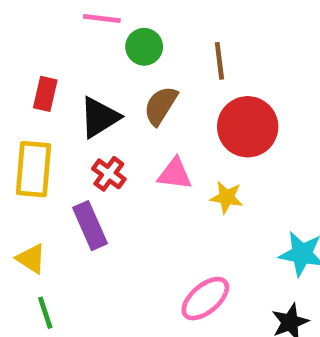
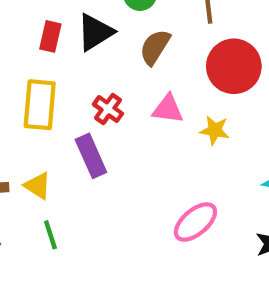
black triangle: (99, 117) -> (95, 32), moved

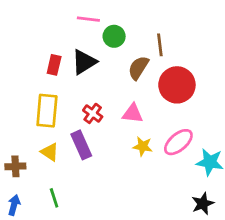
brown semicircle: (155, 47) -> (138, 68), moved
yellow star: (215, 130) -> (143, 146), moved
yellow triangle: (38, 186) -> (50, 152), moved
pink ellipse: (195, 222) -> (178, 142), moved

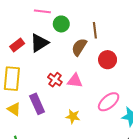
red rectangle: (54, 65) -> (17, 45), turned 40
red circle: (177, 85) -> (108, 60), size x0.7
red cross: (93, 113) -> (55, 80), moved
yellow star: (143, 146) -> (73, 116), moved

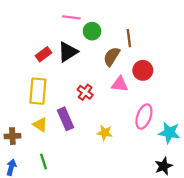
pink triangle: (75, 81) -> (120, 84), moved
pink ellipse: (109, 102) -> (144, 116), turned -30

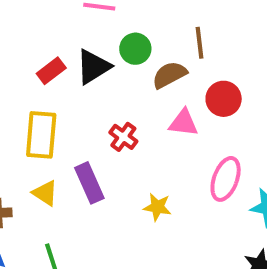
green circle: (92, 31) -> (135, 49), moved
brown semicircle: (112, 57) -> (169, 75), turned 30

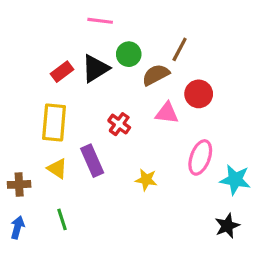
brown line: (199, 43) -> (180, 49), turned 35

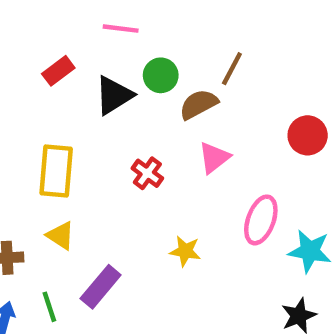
red rectangle: (62, 72) -> (58, 71), moved
red circle: (199, 94) -> (308, 135), moved
pink triangle: (167, 113) -> (214, 158), turned -45
purple rectangle: (92, 161) -> (101, 287), moved, turned 64
green line: (62, 219) -> (49, 307), moved

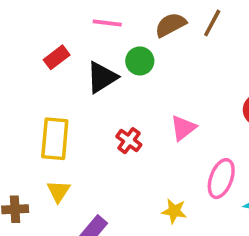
brown line: (232, 69) -> (212, 23), moved
brown semicircle: (199, 104) -> (171, 25), moved
yellow triangle: (61, 236) -> (58, 191), turned 30
yellow star: (185, 251) -> (174, 211), moved

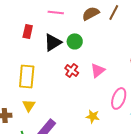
red rectangle: (57, 57) -> (28, 31), turned -40
green circle: (140, 61) -> (75, 41), moved
red cross: (129, 141) -> (72, 70), moved

